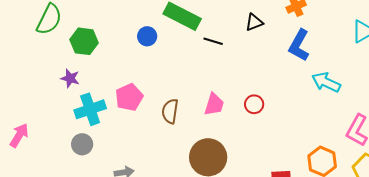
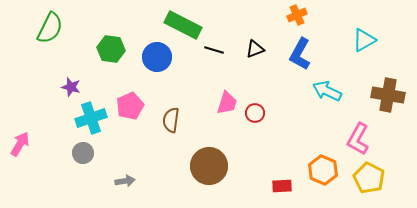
black triangle: (254, 22) -> (255, 49), moved
blue circle: (147, 36) -> (157, 57), moved, size x1.5
green hexagon: (84, 41) -> (111, 49), moved
pink trapezoid: (214, 104) -> (227, 103), moved

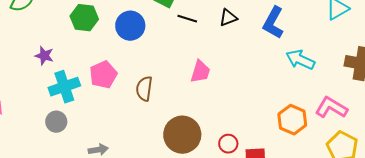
red circle: (255, 113) -> (228, 144), moved
pink L-shape: (358, 139) -> (331, 108), turned 92
orange hexagon: (323, 170) -> (292, 120), moved

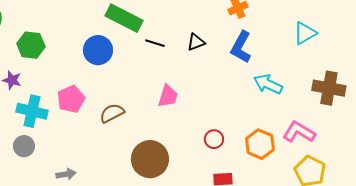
green hexagon: (84, 18) -> (31, 45), moved
cyan cross: (64, 87) -> (32, 111), turned 32
brown semicircle: (144, 89) -> (112, 113), turned 55
red circle: (228, 144) -> (214, 139), moved

